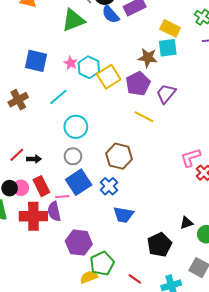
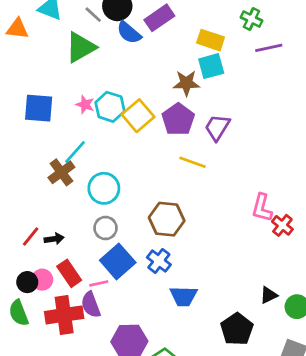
brown cross: (18, 100) -> (61, 172), moved
pink L-shape: (191, 158) -> (262, 208), turned -50

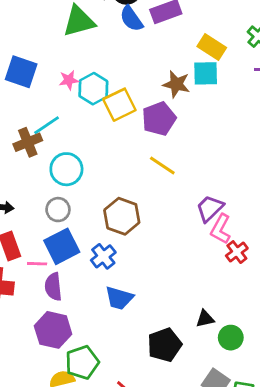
pink star: (85, 105) -> (69, 80), turned 30
purple trapezoid: (217, 127) -> (210, 208), moved
purple semicircle: (91, 305) -> (53, 287), moved

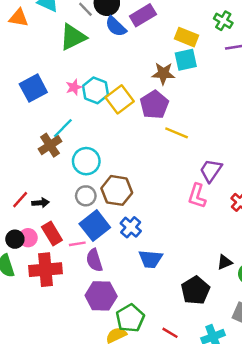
blue square: (21, 72) -> (33, 88), turned -36
yellow line: (162, 166) -> (177, 133), moved
brown hexagon: (122, 216) -> (117, 190), moved
pink L-shape: (221, 229) -> (197, 196), moved

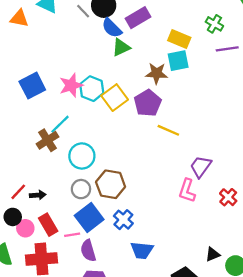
green triangle: (73, 37) -> (121, 47), moved, size x0.7
pink star: (74, 87) -> (71, 85), size x1.5
black circle: (15, 239) -> (13, 217), moved

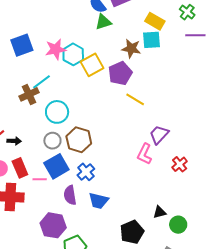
purple semicircle: (88, 251) -> (70, 195), moved

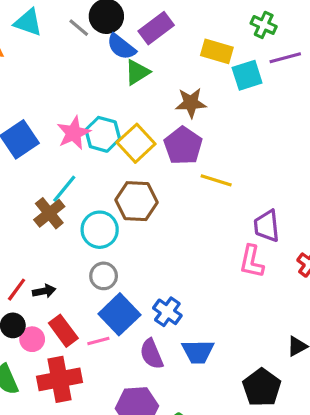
cyan square: (151, 40) -> (247, 75), moved
purple trapezoid: (159, 135) -> (267, 226), turned -35
brown hexagon: (79, 140) -> (136, 201), moved

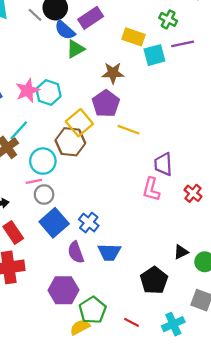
yellow square: (136, 143) -> (79, 123), moved
pink line: (98, 341) -> (34, 181), moved

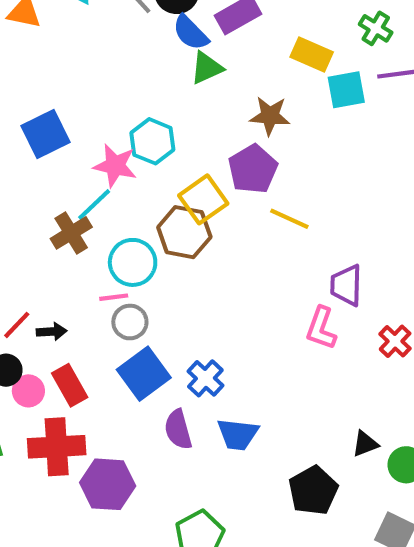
pink star: (28, 90) -> (115, 166), moved, turned 30
purple hexagon: (63, 290) -> (108, 484), moved

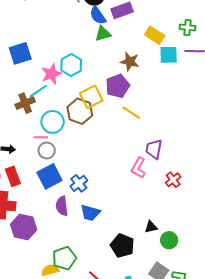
green cross: (376, 28) -> (187, 27), turned -35
pink star: (115, 166) -> (51, 74), turned 30
black pentagon: (313, 491) -> (122, 246), turned -30

